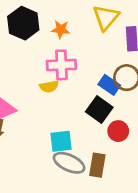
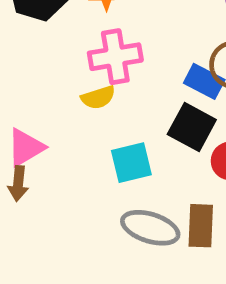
cyan square: (61, 141) -> (131, 163), moved

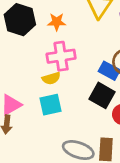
cyan square: (131, 163) -> (51, 105), moved

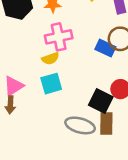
black square: (102, 95) -> (101, 101), moved

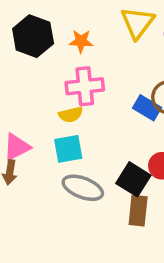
gray ellipse: (80, 125) -> (83, 188), moved

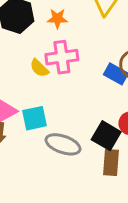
yellow semicircle: (71, 115) -> (39, 68), moved, turned 60
cyan square: (68, 149) -> (34, 118), moved

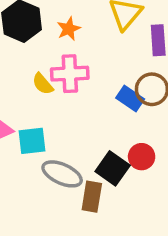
orange star: (57, 19) -> (69, 29), turned -30
brown rectangle: (111, 162) -> (92, 197), moved

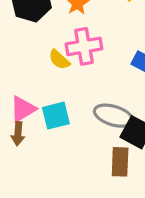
gray ellipse: (62, 174) -> (114, 116), moved

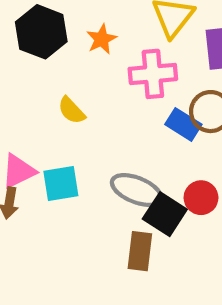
pink cross: (84, 46) -> (153, 74), moved

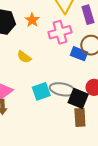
cyan square: (61, 183) -> (41, 91), moved
brown rectangle: (140, 251) -> (80, 117), moved

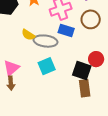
blue rectangle: (79, 54) -> (66, 31), moved
gray ellipse: (62, 89) -> (45, 41), moved

